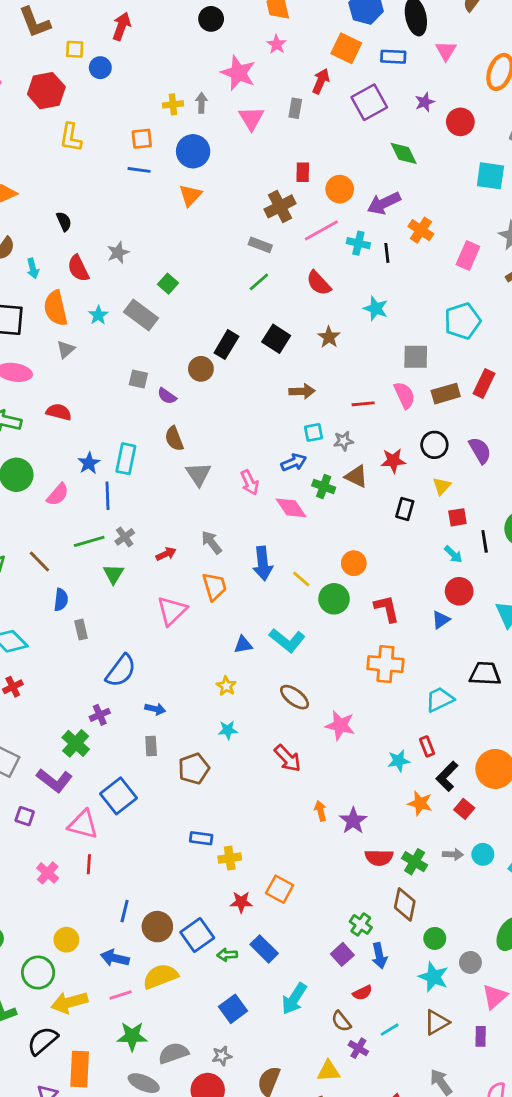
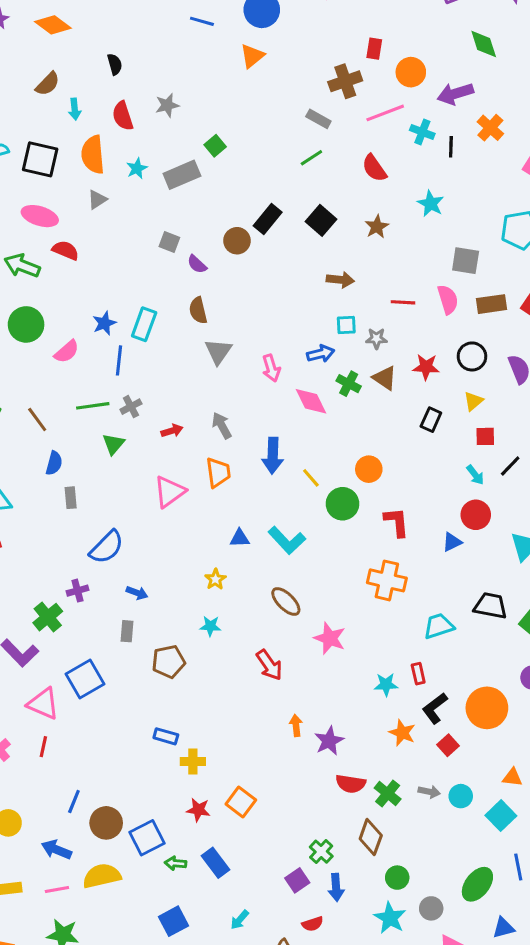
gray rectangle: (141, 315) -> (182, 175), turned -68
red semicircle: (59, 412) -> (66, 250), moved
black line: (485, 541) -> (510, 466), turned 45
cyan arrow: (294, 999) -> (240, 920), size x0.6

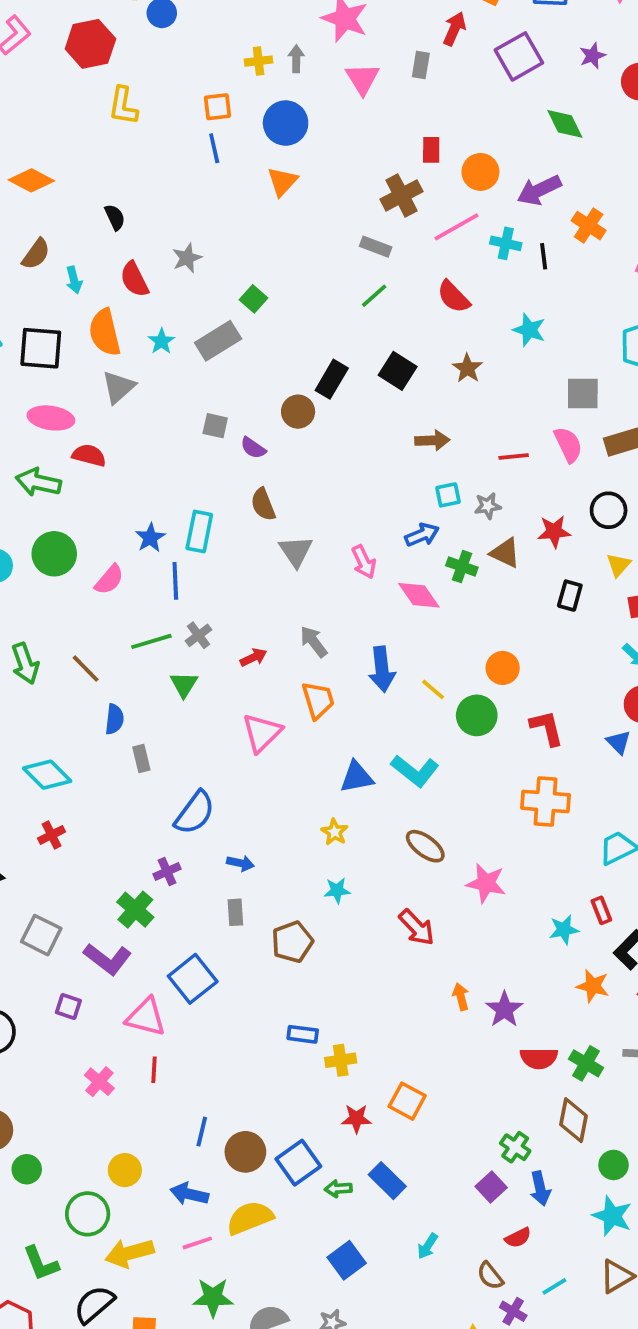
blue line: (202, 21) -> (214, 148), turned 70
gray triangle: (97, 200) -> (119, 387), size x1.4
blue triangle: (240, 538) -> (357, 777), size x1.4
blue triangle: (452, 542) -> (619, 742), turned -40

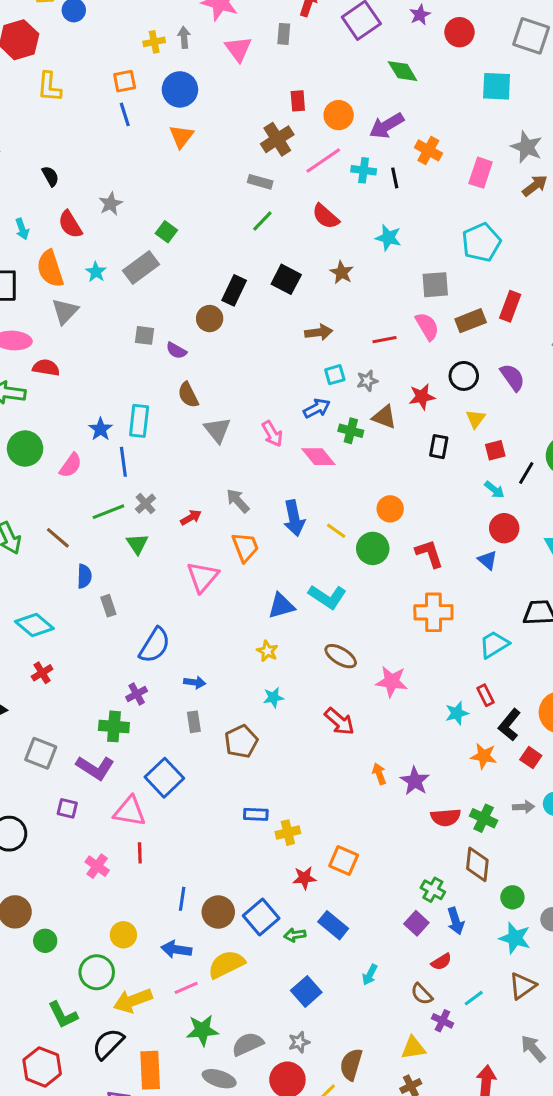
green cross: (135, 910) -> (114, 726), turned -32

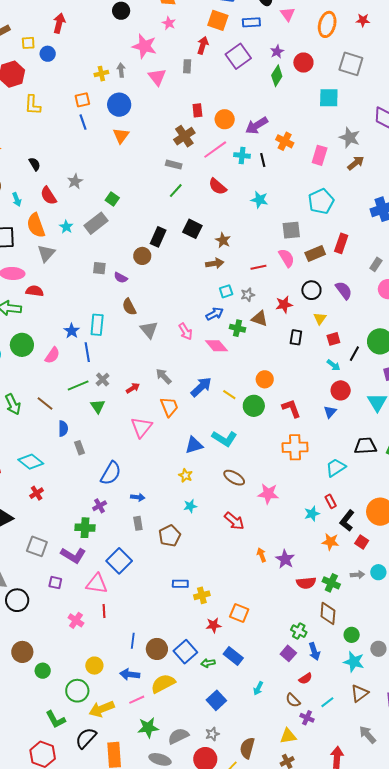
green diamond: (403, 71) -> (277, 76), moved, turned 65
brown star: (342, 272) -> (223, 240), moved
blue arrow: (294, 518) -> (201, 387), turned -120
blue triangle: (488, 560) -> (330, 412), turned 32

